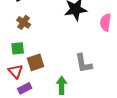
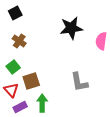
green square: (18, 48) -> (13, 67), turned -32
green arrow: (62, 85) -> (42, 103), moved

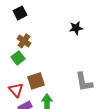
black star: (71, 28) -> (76, 28), size x0.6
green square: (13, 67) -> (18, 58), moved

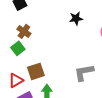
gray L-shape: (84, 82) -> (84, 72), turned 90
red triangle: (16, 90) -> (16, 80), turned 42

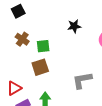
green square: (18, 48) -> (43, 46), moved, turned 32
brown square: (36, 71) -> (40, 67), moved

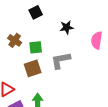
black square: (18, 11) -> (36, 12), moved
gray L-shape: (82, 80) -> (61, 60), moved

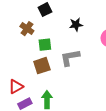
brown cross: (15, 40) -> (27, 29), moved

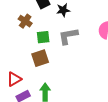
black star: (76, 25) -> (63, 10), moved
gray L-shape: (70, 58) -> (68, 36), moved

